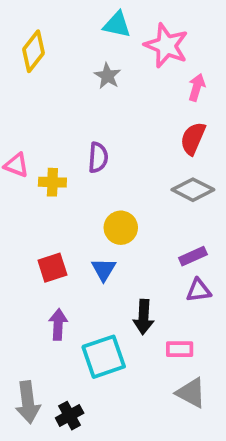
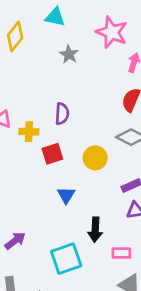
cyan triangle: (117, 25) -> (55, 17), moved
yellow circle: (121, 228) -> (95, 158), moved
red square: (52, 268) -> (52, 154), moved
purple arrow: (58, 324) -> (15, 241), moved, turned 50

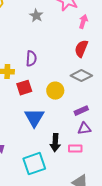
blue triangle: (66, 195) -> (34, 118), size x1.5
pink rectangle: (121, 253) -> (75, 149), moved

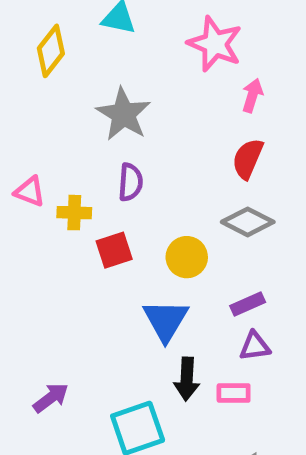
gray star: (36, 16) -> (123, 114), moved, size x1.6
blue triangle: (34, 118) -> (166, 320), moved

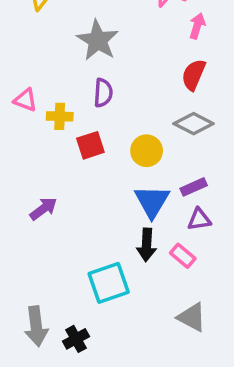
blue triangle: (166, 320) -> (152, 201), moved
pink rectangle: (234, 393) -> (183, 256), turned 40
purple arrow: (51, 398) -> (43, 209), moved

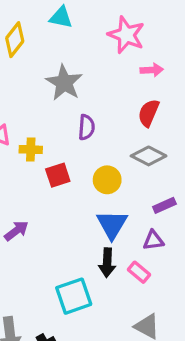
pink arrow: (197, 26) -> (152, 70), turned 70
purple semicircle: (103, 93) -> (86, 127), moved
purple rectangle: (194, 187) -> (164, 205), moved

